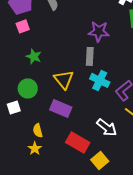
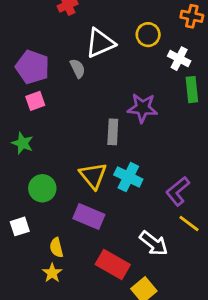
green star: (34, 56) -> (23, 143), moved
gray rectangle: (90, 56) -> (113, 132), moved
cyan cross: (100, 80) -> (128, 177), moved
white square: (14, 107) -> (20, 226), moved

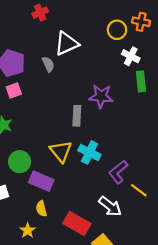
yellow circle: (148, 35) -> (117, 30), moved
purple L-shape: (178, 191) -> (118, 172), moved
purple rectangle: (89, 217) -> (41, 181), moved
yellow semicircle: (56, 248) -> (41, 209), moved

